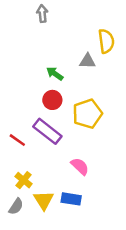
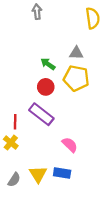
yellow semicircle: (106, 41) -> (93, 18), moved
yellow pentagon: (87, 114) -> (76, 78), moved, turned 30
red line: (17, 140) -> (15, 122), turned 56
yellow cross: (24, 180) -> (11, 143), moved

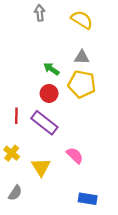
yellow semicircle: (93, 18) -> (82, 20), moved, turned -50
red line: (15, 122) -> (16, 116), moved
blue rectangle: (62, 173) -> (88, 199), moved
yellow triangle: (38, 174) -> (41, 167), moved

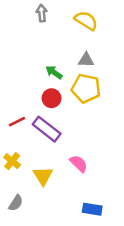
red line: (16, 116) -> (17, 122), turned 63

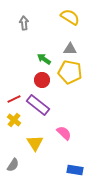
gray arrow: (42, 13) -> (24, 23), moved
yellow cross: (12, 161) -> (14, 120), moved

